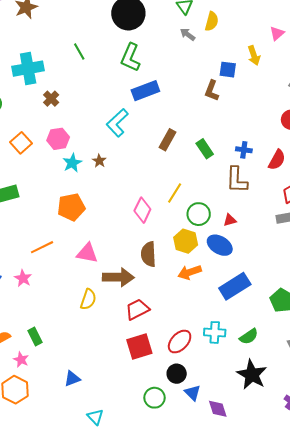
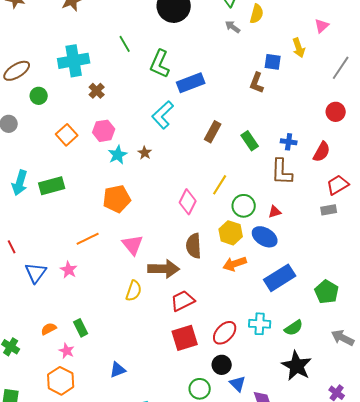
green L-shape: (130, 57) -> (160, 64), moved
pink triangle: (87, 253) -> (133, 245), turned 40

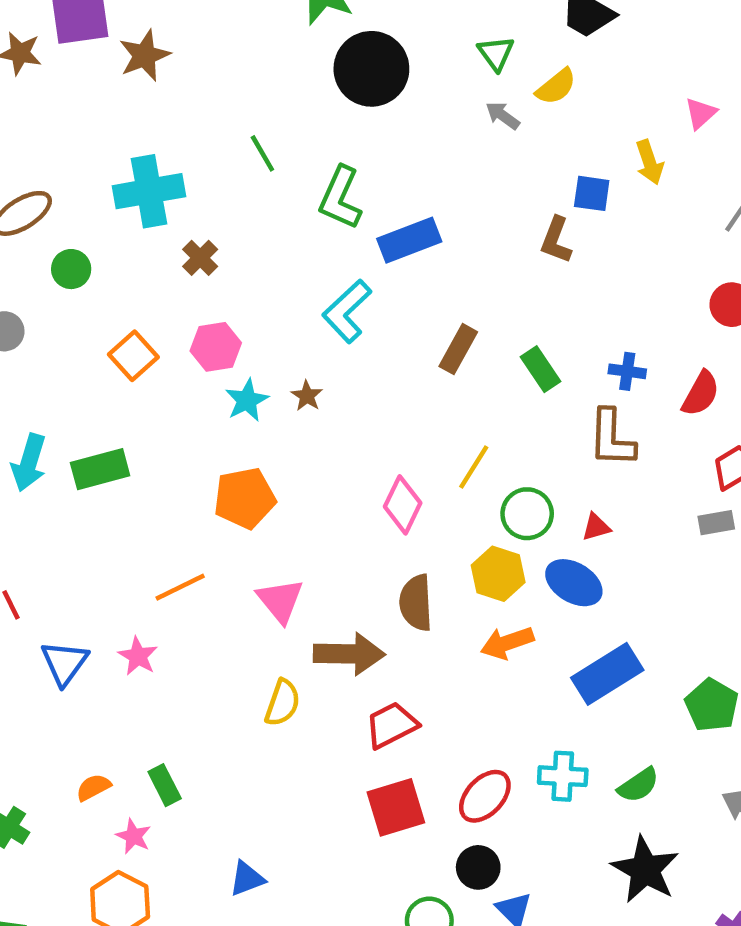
yellow semicircle: (257, 14) -> (556, 87), turned 36

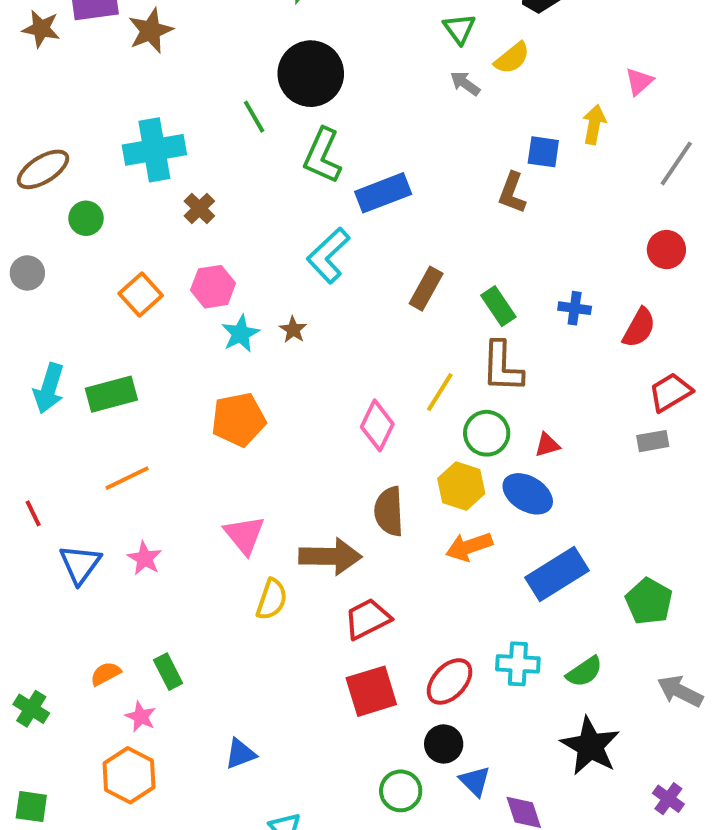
black circle: (371, 69) -> (311, 74), moved
yellow arrow: (649, 162) -> (594, 124), turned -150
brown L-shape: (612, 438) -> (502, 367), moved
orange line: (180, 587) -> (127, 478), moved
pink triangle: (280, 600) -> (244, 535), moved

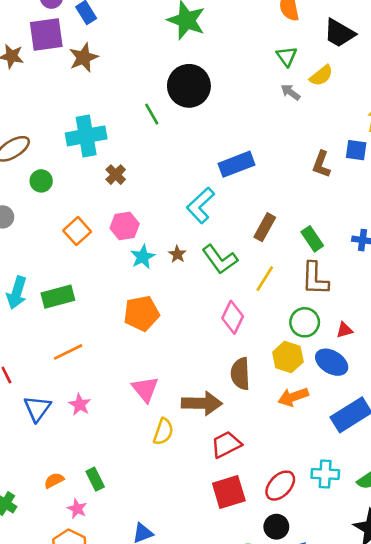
blue square: (543, 152) -> (356, 150), moved
green L-shape: (322, 156) -> (220, 259), moved, turned -60
yellow line: (440, 392) -> (265, 279), moved

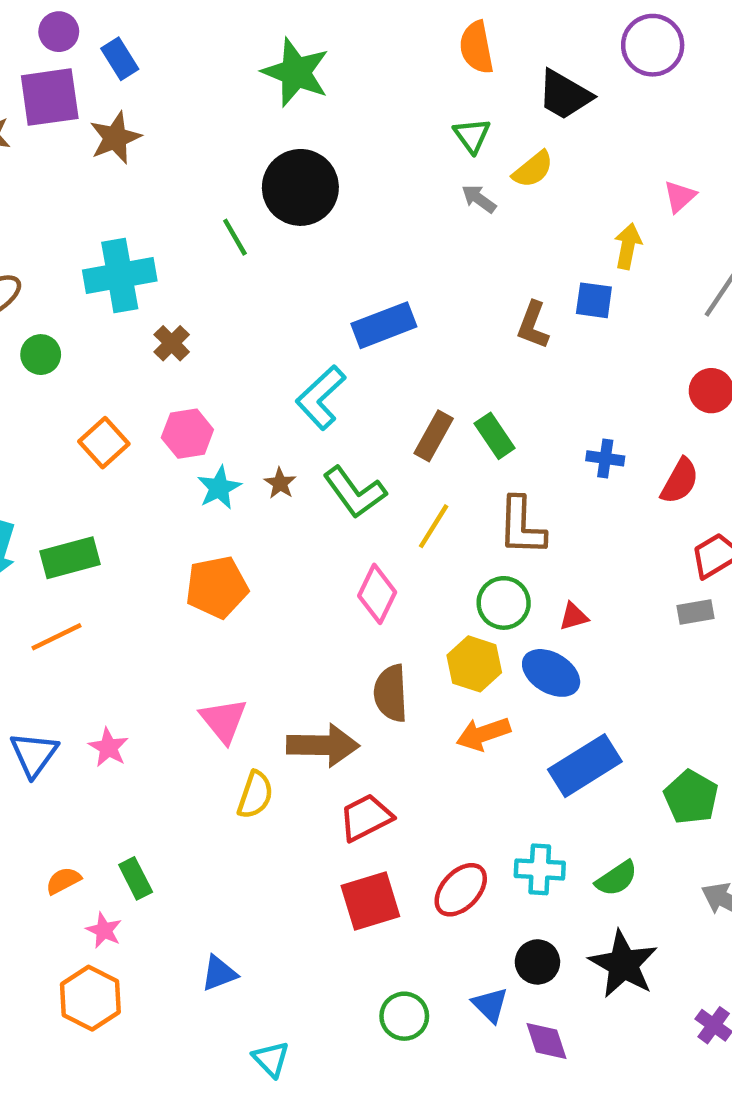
green rectangle: (312, 239) -> (495, 436), moved
orange line: (68, 352) -> (56, 637), moved
black circle: (276, 527) -> (537, 962), moved

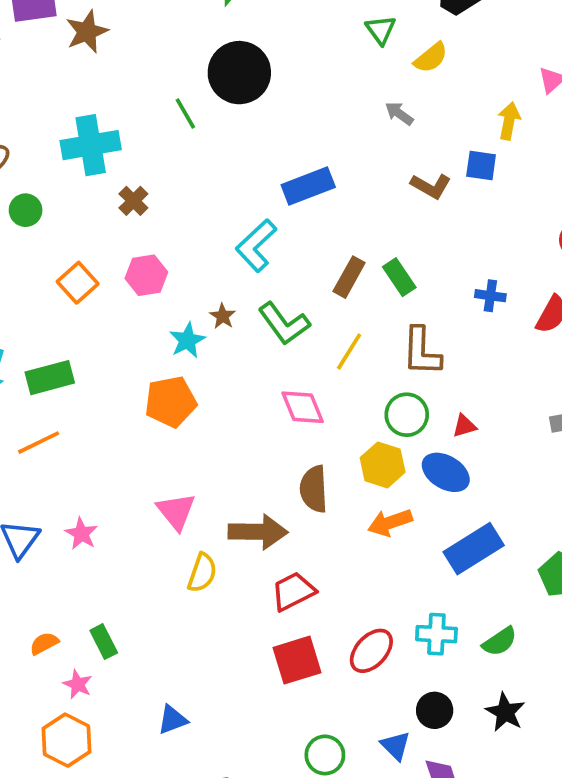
gray arrow: (479, 199) -> (399, 113), moved
brown L-shape: (533, 325) -> (431, 186), turned -81
cyan star: (219, 488) -> (187, 340), moved
pink diamond: (377, 594) -> (303, 407), turned -48
black star: (623, 964) -> (505, 712), size x0.7

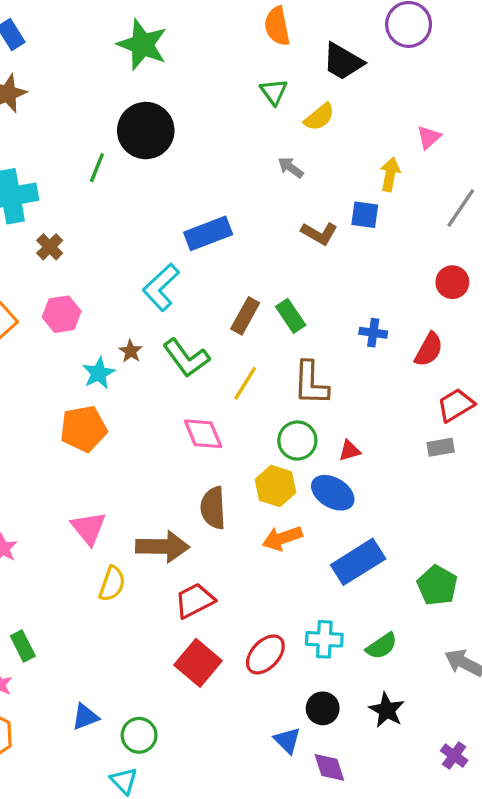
green line: (185, 113) -> (97, 168), turned 52
red square: (297, 660) -> (198, 663), turned -33
green circle: (325, 755) -> (139, 735), moved

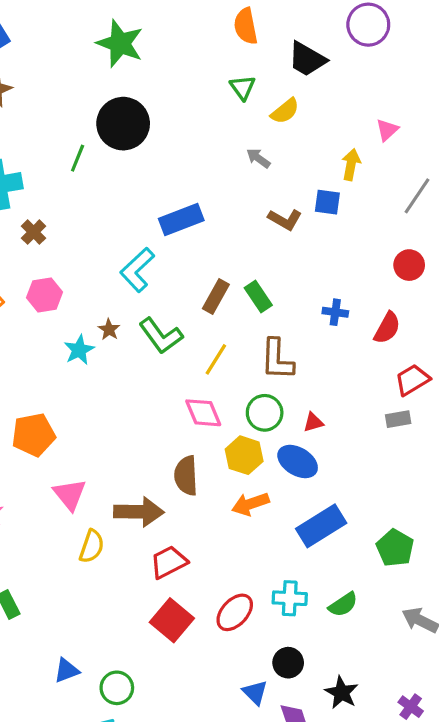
orange pentagon: (83, 429) -> (34, 435), moved
pink diamond: (203, 434) -> (203, 413), moved
black star: (387, 710) -> (342, 693), moved

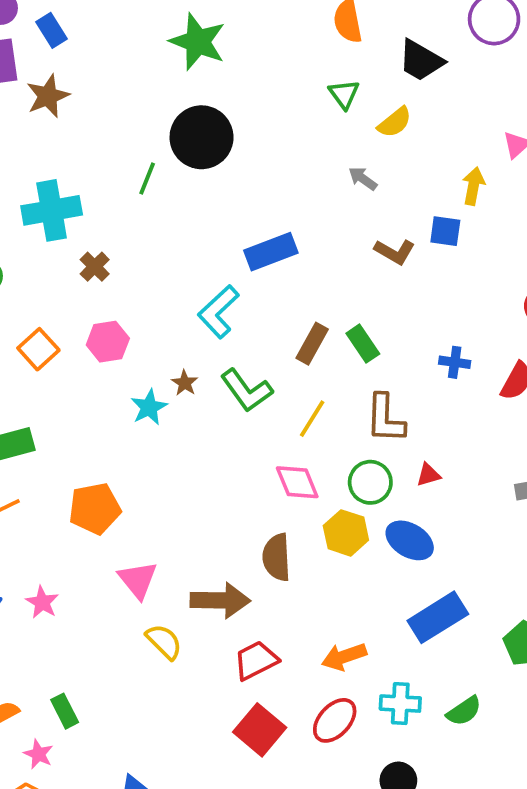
red triangle: (313, 422) -> (428, 475), moved
orange arrow: (250, 504) -> (344, 657), moved
yellow semicircle: (92, 546) -> (164, 642), turned -64

